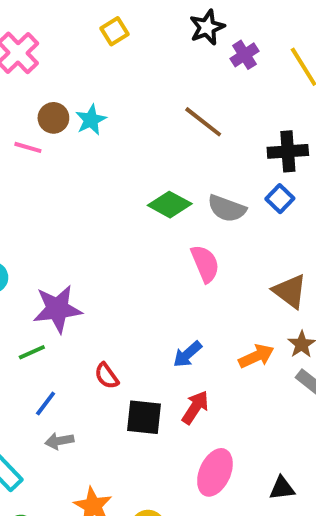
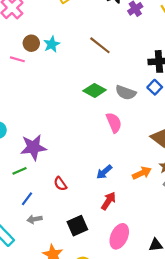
brown line: (203, 122) -> (100, 45), moved
black square: (144, 417) -> (77, 226), moved, turned -30

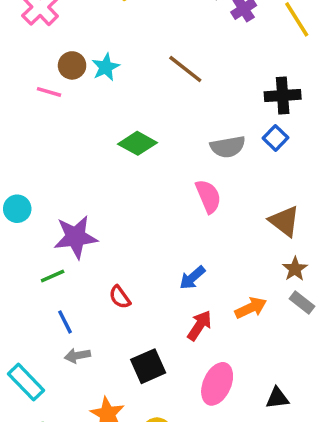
green diamond: (95, 90) -> (138, 143), moved
gray semicircle: (126, 93) -> (228, 147), turned -30
orange arrow: (142, 173) -> (251, 308), moved
blue line: (27, 199) -> (65, 322), turned -64

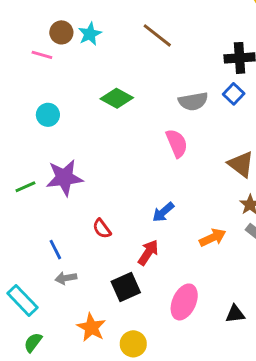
cyan circle: (17, 209) -> (48, 115), moved
green line: (53, 276) -> (25, 187), moved
red arrow: (199, 325) -> (148, 253), moved

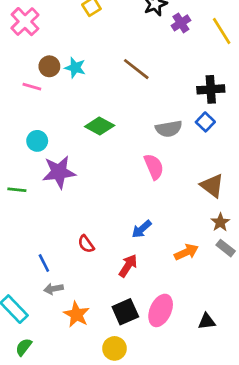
cyan star: (90, 34) -> (75, 68), turned -30
purple star: (64, 178) -> (59, 172), moved
green line: (25, 187) -> (17, 190), moved, turned 30
black square: (126, 287) -> (125, 312), moved
orange star: (91, 327) -> (77, 314), moved

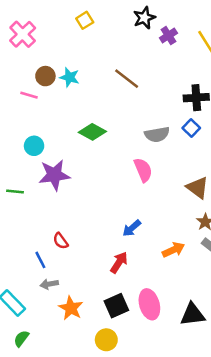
red semicircle: (86, 244) -> (61, 241), moved
pink ellipse: (161, 310) -> (149, 304), turned -40
black triangle: (207, 321) -> (193, 314), size x1.5

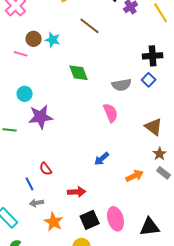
brown line: (127, 79) -> (90, 26), moved
green diamond: (92, 132) -> (79, 73), moved, turned 40
red arrow: (119, 262) -> (77, 192), moved, turned 54

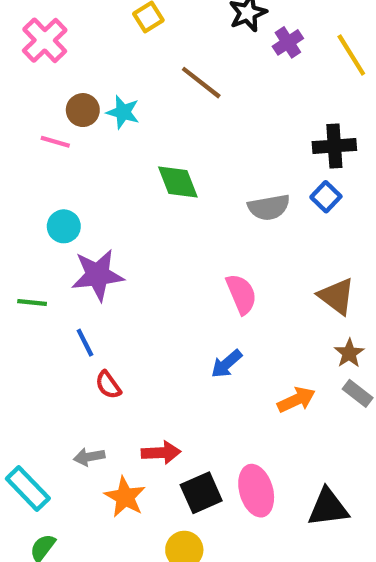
pink semicircle: (111, 113) -> (241, 294), moved
blue line: (30, 184) -> (85, 343), moved
red arrow: (77, 192) -> (161, 453), moved

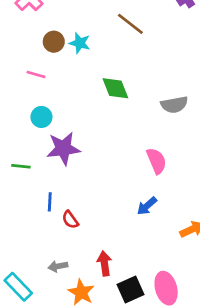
pink line: (55, 142) -> (36, 75), moved
blue line: (85, 343) -> (50, 202), moved, turned 30
red arrow: (161, 453) -> (104, 263), turned -95

